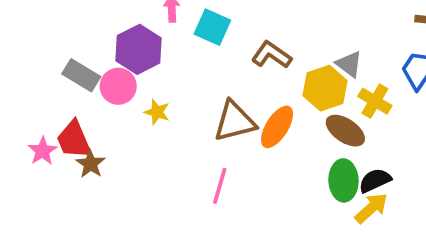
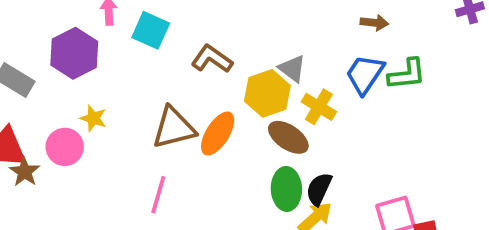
pink circle: (118, 86) -> (65, 147), moved
black semicircle: (375, 180) -> (319, 189), turned -40

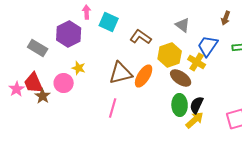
brown arrow: (374, 23) -> (226, 18), turned 104
gray triangle: (292, 69) -> (183, 25), moved
blue trapezoid: (365, 74) -> (208, 46), moved

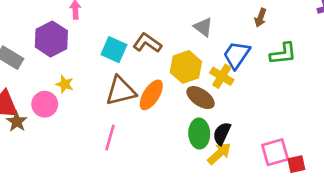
cyan square: (109, 22) -> (114, 50), moved

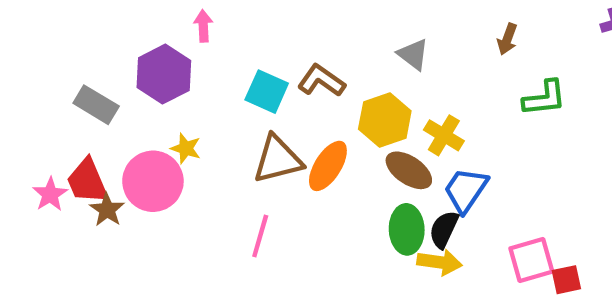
blue trapezoid: (236, 55) -> (466, 190), moved
pink circle: (45, 104) -> (153, 181), size x1.4
yellow arrow: (219, 153) -> (439, 262), turned 50

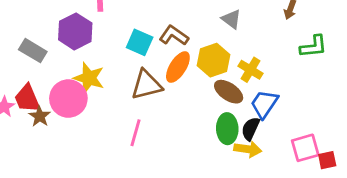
yellow star: (186, 148) -> (89, 78), size x1.6
orange ellipse: (328, 166) -> (178, 67), moved

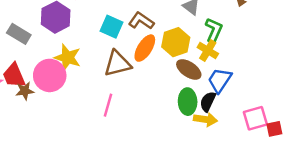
green L-shape: (313, 46) -> (214, 30), moved, turned -60
brown star: (40, 116) -> (25, 91), turned 30

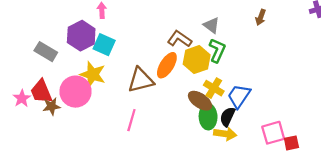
brown L-shape: (141, 21) -> (179, 39), moved
cyan square: (112, 27) -> (104, 45), moved
green L-shape: (214, 30) -> (217, 50), moved
yellow cross: (208, 50) -> (214, 88), moved
brown ellipse: (189, 69) -> (200, 101), moved

